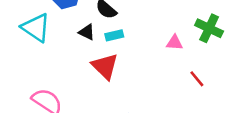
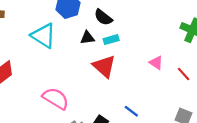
black triangle: (87, 32) -> (87, 38), turned -32
pink triangle: (175, 43) -> (156, 63), moved, turned 32

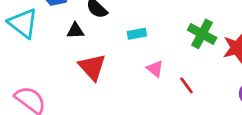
cyan rectangle: (111, 40) -> (137, 34), moved

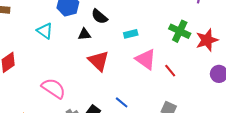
cyan triangle: (23, 23) -> (45, 31), size x0.7
pink triangle: (155, 69) -> (146, 59), size x1.6

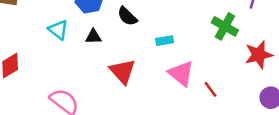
green cross: (180, 31) -> (225, 26), moved
black triangle: (84, 34) -> (93, 37), moved

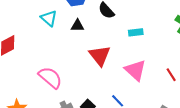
pink triangle: (181, 73) -> (135, 70), moved

